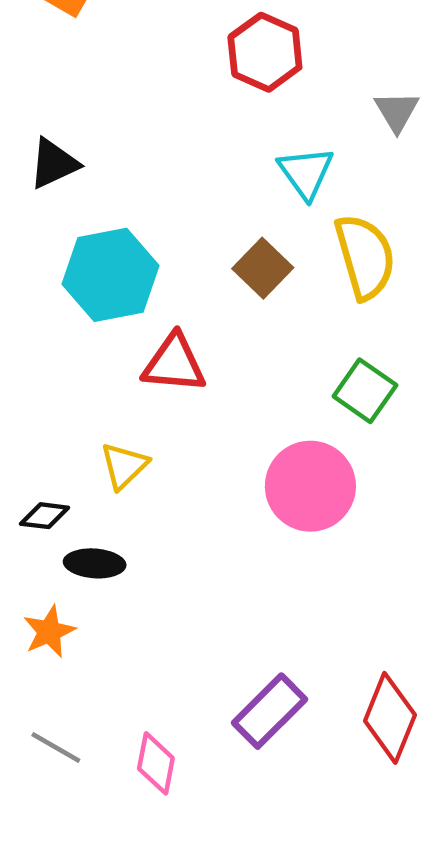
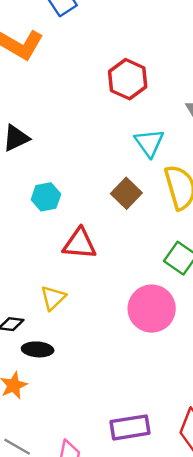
cyan hexagon: (110, 275) -> (46, 197), size x0.6
purple rectangle: (270, 711) -> (130, 427), turned 36

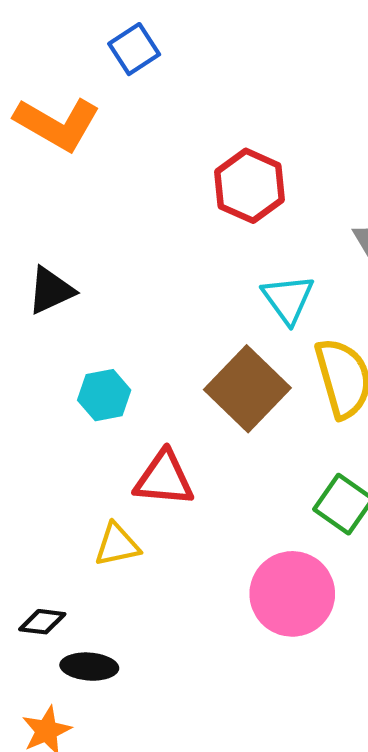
brown square: (126, 193) -> (247, 389), size x1.5
yellow triangle: (53, 298) -> (117, 545), moved, turned 32

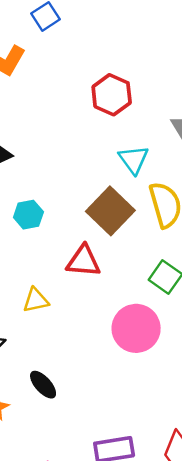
red triangle: (164, 479) -> (83, 261), moved
black ellipse: (89, 667) -> (43, 385), moved, turned 44

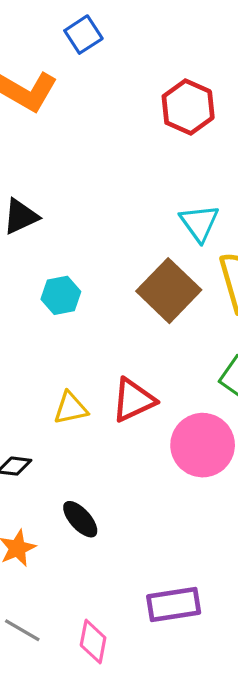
red hexagon: (112, 95) -> (188, 107), moved
red triangle: (83, 261) -> (133, 400), moved, turned -30

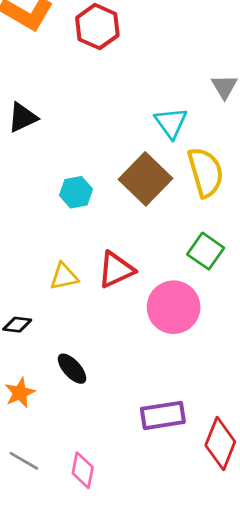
red hexagon: (188, 107) -> (97, 27), moved
cyan hexagon: (61, 295) -> (76, 192), moved
purple rectangle: (174, 604) -> (163, 415), moved

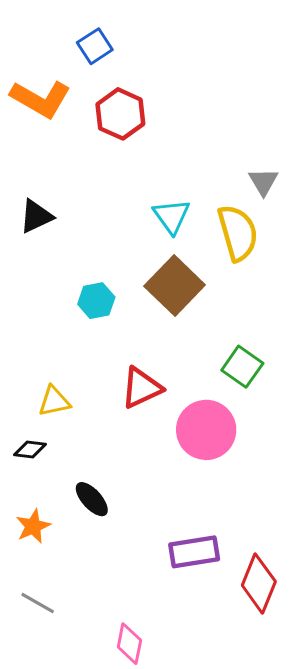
cyan triangle: (171, 123) -> (172, 216), moved
yellow semicircle: (206, 172) -> (238, 233), moved
yellow triangle: (64, 276) -> (54, 401), moved
pink diamond: (83, 470) -> (129, 644), moved

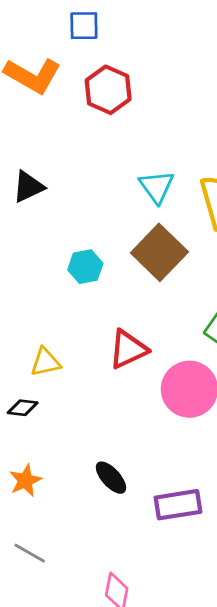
blue square: (95, 46) -> (84, 26), turned 32
black ellipse: (92, 499) -> (111, 478), moved

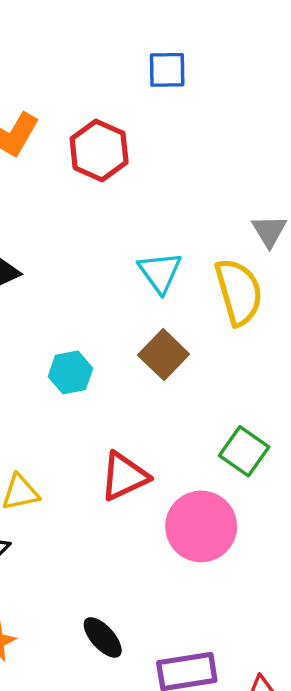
blue square: (84, 26) -> (167, 70), moved
brown square: (159, 252) -> (164, 355), size x0.7

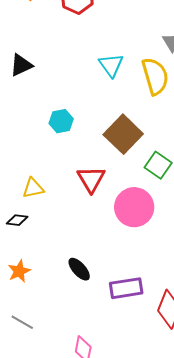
brown square: (164, 355) -> (123, 134), moved, size x1.4
red triangle: (124, 476) -> (91, 179), turned -36

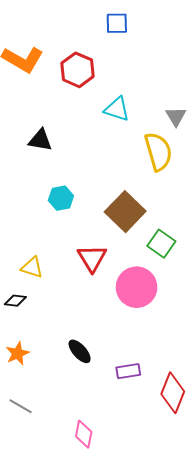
black triangle: (21, 65) -> (40, 140), moved, turned 35
cyan triangle: (111, 65) -> (117, 109), moved, turned -36
yellow triangle: (33, 188) -> (32, 268), turned 30
purple rectangle: (126, 288) -> (128, 371), size x0.7

